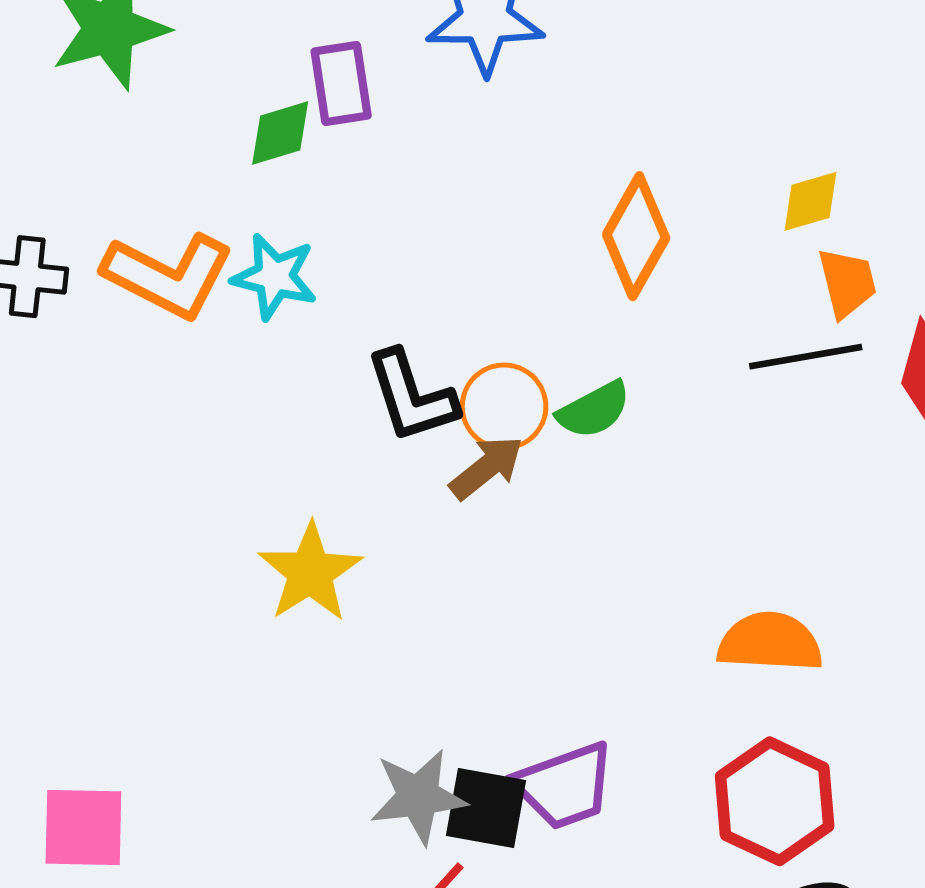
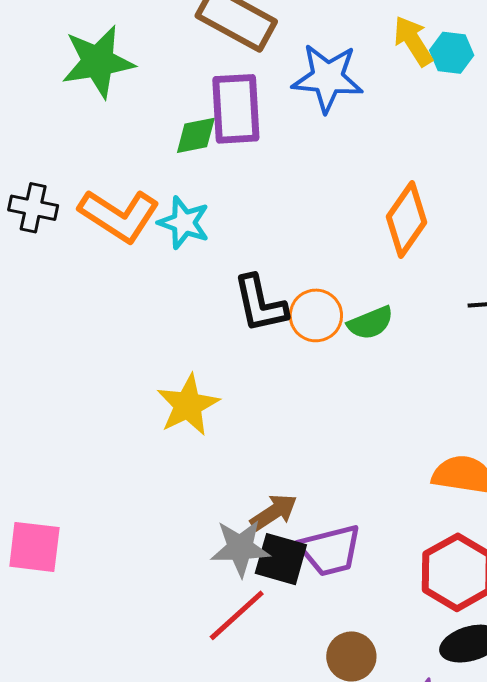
purple rectangle: (341, 83) -> (236, 109), size x1.4
brown arrow: (486, 467) -> (274, 512), moved

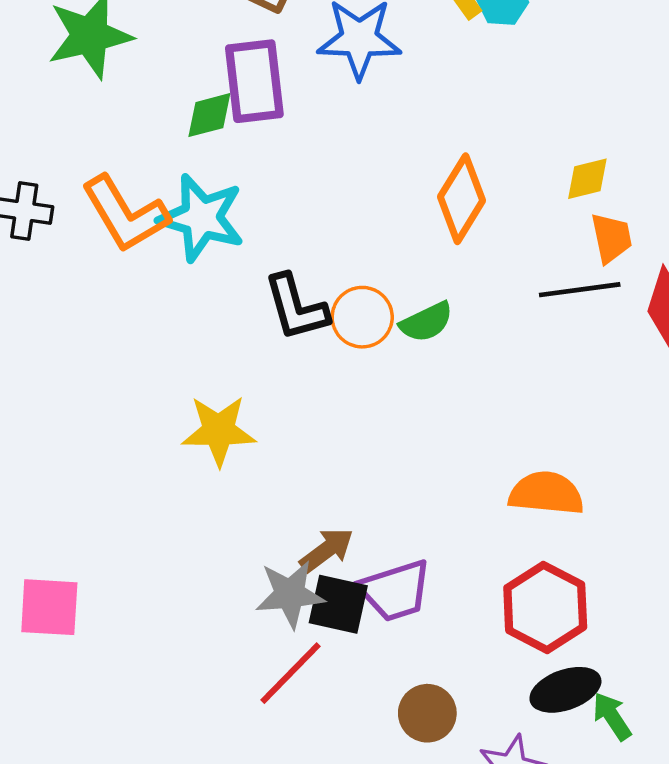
orange L-shape: (119, 216) -> (125, 214), turned 30
cyan star: (184, 223) -> (201, 218), size x1.4
yellow star: (188, 405) -> (219, 431), turned 30

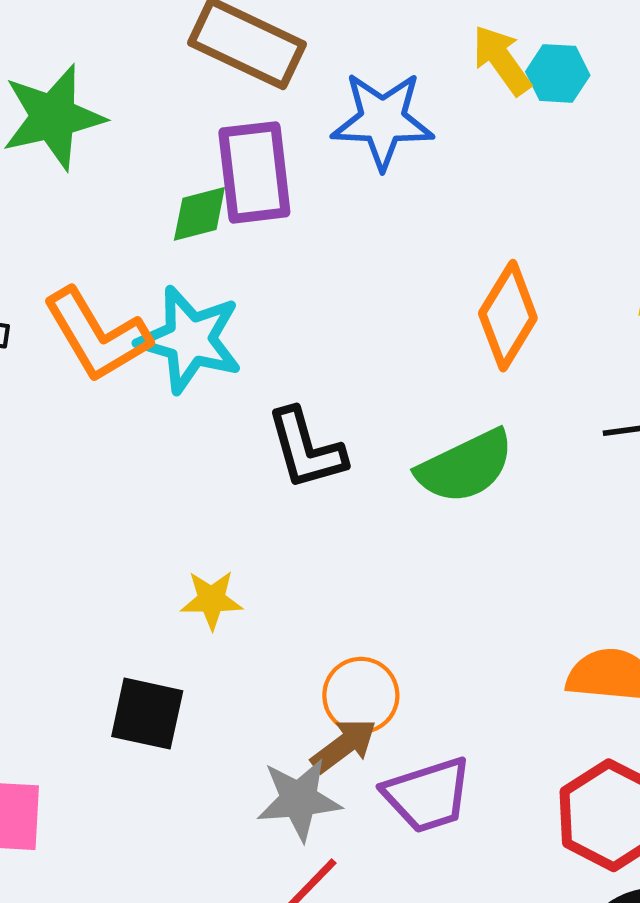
orange circle: (362, 317) -> (361, 695), moved
green semicircle: (426, 322) -> (465, 466), size x1.5
yellow star: (219, 431) -> (212, 600), size x0.7
black square: (338, 604) -> (147, 714), moved

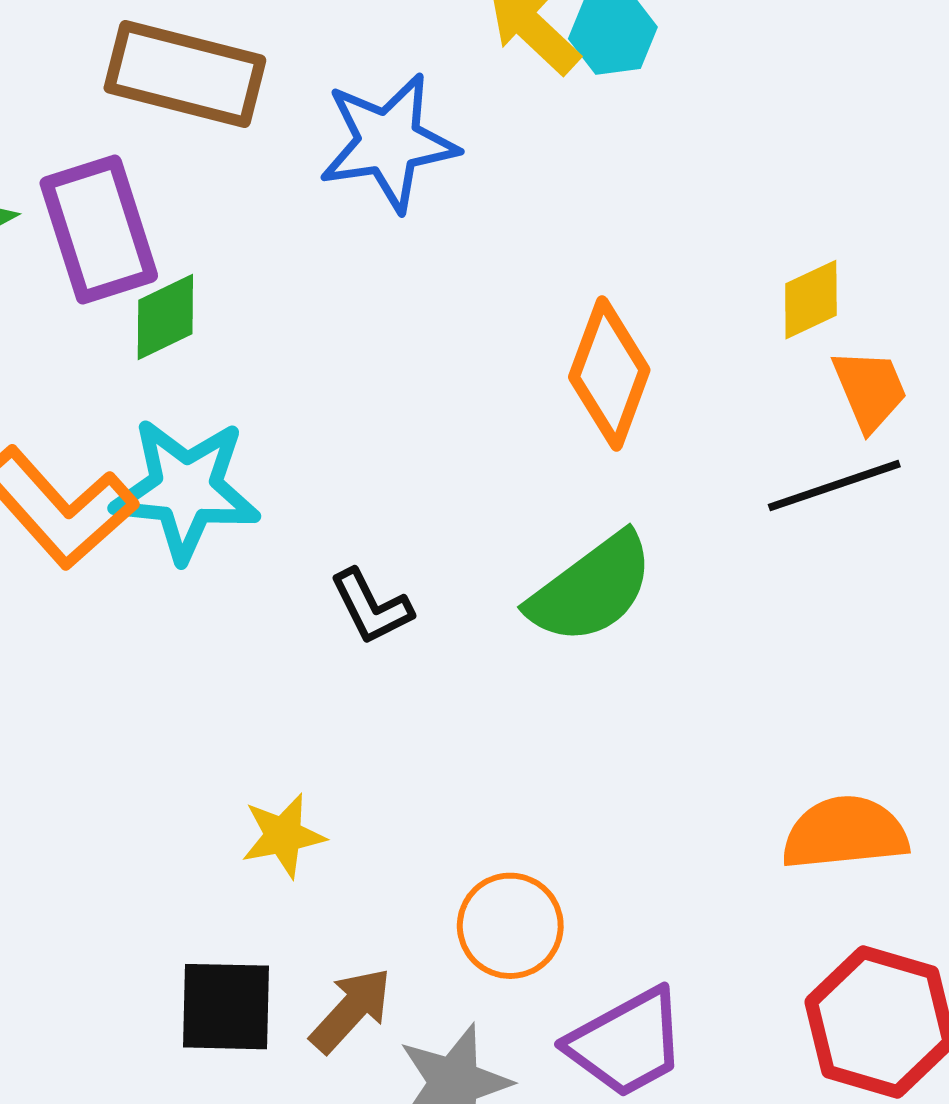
purple rectangle: (254, 172) -> (99, 229), moved
black L-shape: (306, 449) -> (371, 607), size x0.7
brown arrow: (344, 745) -> (351, 1010), moved

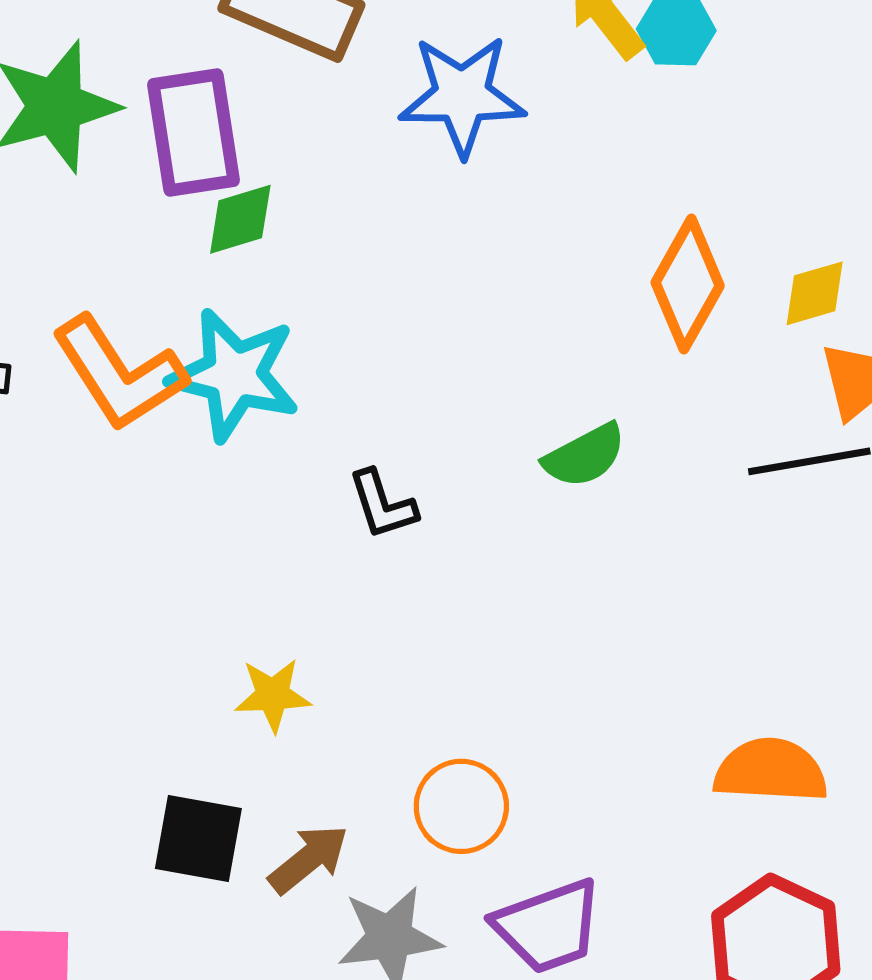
orange diamond: (609, 374) -> (688, 284), moved
green semicircle: (591, 589) -> (585, 456), moved, size x0.7

